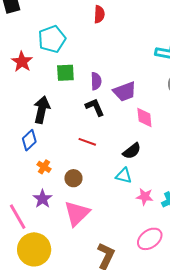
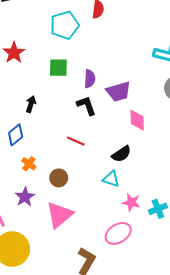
cyan pentagon: (52, 39) -> (65, 25), moved
black arrow: (42, 110) -> (31, 104), size x0.6
pink ellipse: (150, 239) -> (118, 233), moved

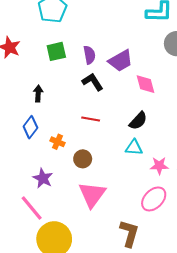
orange cross: (29, 164) -> (57, 142), moved
purple star: (25, 197) -> (43, 178), moved

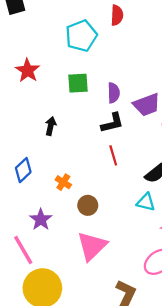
black L-shape: (93, 82) -> (112, 123), turned 100
red line: (91, 119) -> (113, 155), moved, turned 54
blue diamond: (30, 127) -> (23, 170), moved

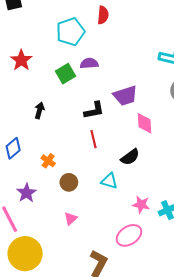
green square: (78, 83) -> (66, 74), turned -30
purple semicircle: (114, 93) -> (89, 63), moved, turned -96
cyan triangle: (146, 202) -> (109, 181), moved
pink triangle: (92, 246) -> (71, 219), size x0.5

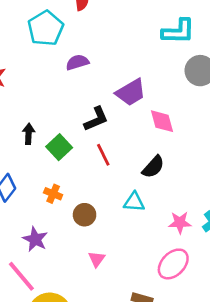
green square: (66, 74) -> (59, 147), moved

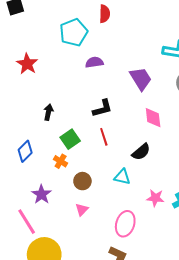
purple trapezoid: (131, 92) -> (141, 79), moved, turned -100
green square: (59, 147) -> (70, 139), moved
pink triangle: (97, 259) -> (82, 210), moved
pink ellipse: (173, 264) -> (125, 224), moved, turned -35

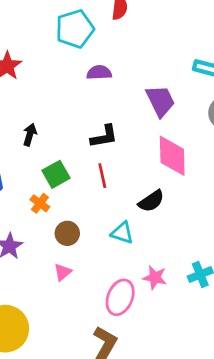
pink diamond: (153, 118) -> (172, 156), size x1.4
pink star: (155, 198) -> (155, 278), moved

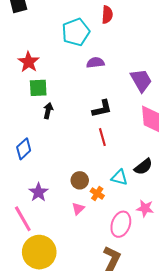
green square: (56, 174) -> (38, 88), moved, turned 30
black semicircle: (151, 201) -> (143, 167), moved
orange cross: (40, 203) -> (97, 193), moved

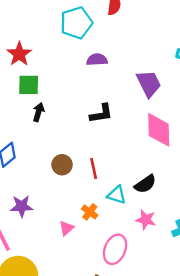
red line: (102, 137) -> (94, 168), moved
brown circle: (80, 180) -> (62, 165), moved
purple star: (38, 192) -> (22, 206), turned 30
pink star: (145, 208) -> (146, 220), moved

